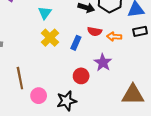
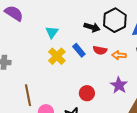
blue rectangle: (76, 43) -> (79, 50), moved, turned -64
purple star: (103, 62) -> (119, 85), moved

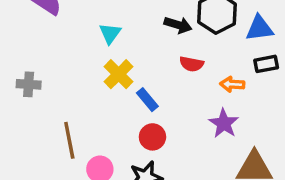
blue rectangle: (79, 50) -> (147, 100), moved
orange arrow: (119, 55) -> (232, 84), moved
red circle: (87, 93) -> (152, 137), moved

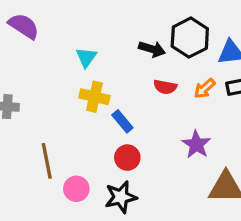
yellow cross: (119, 74) -> (94, 97), turned -32
orange arrow: (232, 84) -> (205, 89), moved, turned -45

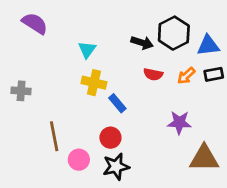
purple star: (196, 144) -> (179, 123), turned -30
red circle: (127, 158) -> (110, 138), moved

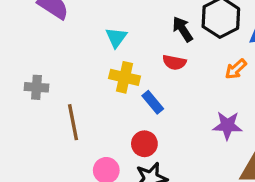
black arrow: (142, 43) -> (183, 29), turned -140
red semicircle: (153, 74) -> (174, 62), moved
brown line: (54, 136) -> (73, 122), moved

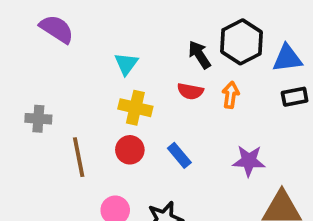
orange arrow: (236, 69) -> (231, 95), moved, turned 140
blue rectangle: (153, 102) -> (179, 155), moved
red circle: (144, 144) -> (130, 150), moved

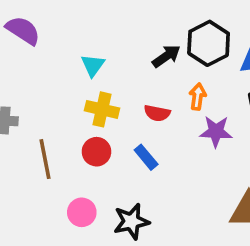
black arrow: (199, 55) -> (166, 56), turned 88
red semicircle: (190, 91) -> (157, 113), moved
purple star: (249, 161) -> (216, 131), moved

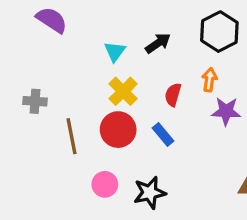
black arrow: (166, 56) -> (158, 43), moved
yellow cross: (102, 109) -> (123, 91), turned 32
red semicircle: (157, 113) -> (173, 95), turned 95
red circle: (96, 152) -> (118, 130), size x1.4

